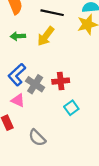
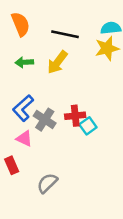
cyan square: (71, 108) -> (88, 126), moved
gray semicircle: (37, 138) -> (47, 183), turned 90

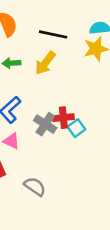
gray cross: (45, 120) -> (45, 124), moved
gray semicircle: (47, 183) -> (35, 187), turned 80

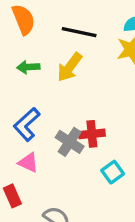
cyan square: (76, 128) -> (113, 172), moved

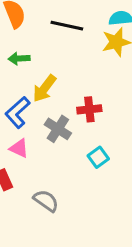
yellow arrow: (70, 67) -> (44, 88), moved
red cross: (92, 134) -> (89, 109), moved

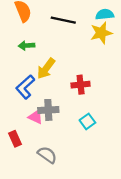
gray cross: (58, 129) -> (48, 110), moved, turned -36
pink triangle: (19, 148) -> (36, 117), moved

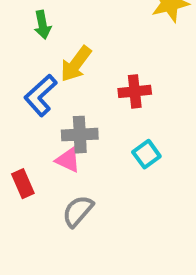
green arrow: (26, 46) -> (43, 25), turned -98
pink triangle: (36, 117) -> (68, 160), moved
gray semicircle: (47, 155) -> (78, 211), turned -84

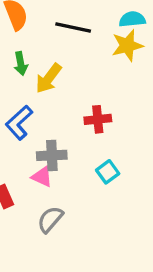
yellow arrow: (76, 64) -> (49, 78), moved

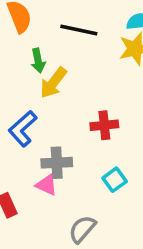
green arrow: (21, 64) -> (38, 61), moved
gray semicircle: (50, 219) -> (82, 229), moved

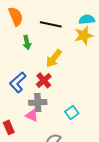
yellow arrow: (53, 83) -> (54, 58), moved
red cross: (104, 125) -> (44, 80), moved, turned -35

